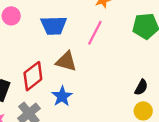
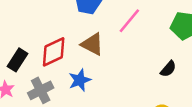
black semicircle: (141, 87) -> (168, 69), moved

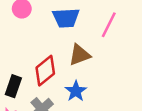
brown triangle: (92, 44) -> (80, 55), turned -35

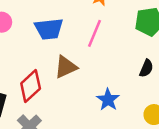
blue star: (76, 91) -> (108, 100), moved

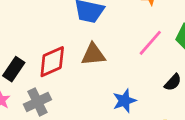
pink line: (94, 33) -> (150, 43), moved

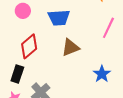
red diamond: (52, 62) -> (29, 46), moved

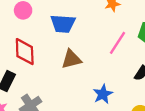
red diamond: (29, 46) -> (25, 52), turned -60

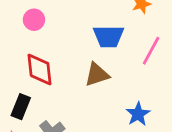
blue trapezoid: (63, 24) -> (109, 36), moved

